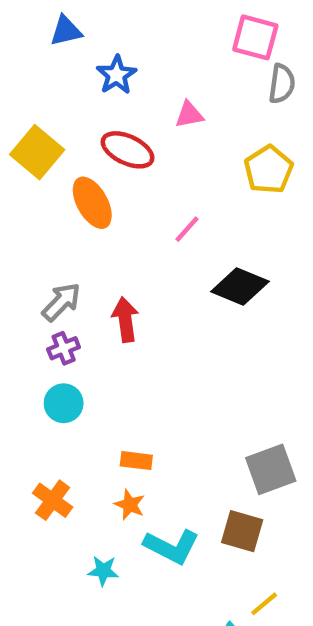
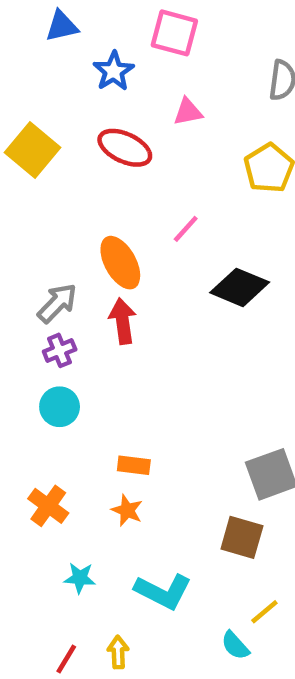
pink square: (255, 37) -> (174, 33), moved
orange ellipse: (92, 203) -> (120, 263), moved
cyan L-shape: (172, 546) -> (163, 591), moved
cyan star: (103, 571) -> (80, 578), moved

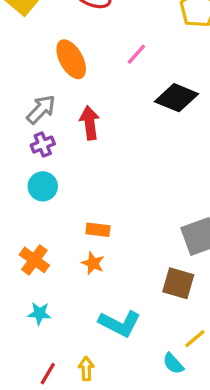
orange ellipse: (120, 263) -> (71, 59), moved
cyan star: (80, 578) -> (39, 313), moved

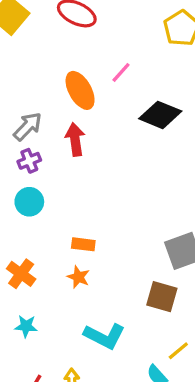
orange ellipse: (71, 59) -> (80, 90), moved

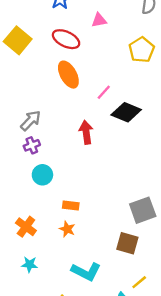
pink line: (121, 72) -> (104, 92), moved
orange ellipse: (80, 90) -> (68, 75), moved
red arrow: (75, 140) -> (86, 132), moved
cyan circle: (29, 202) -> (42, 175), moved

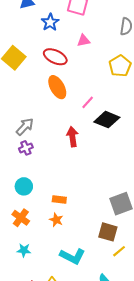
cyan circle: (42, 175) -> (24, 186), moved
yellow line: (139, 282) -> (119, 251), moved

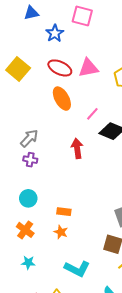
pink triangle: (84, 41) -> (88, 68), moved, size x1.5
purple cross: (26, 148) -> (30, 160), turned 32

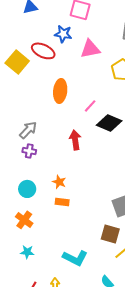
blue star: (55, 33) -> (63, 34), moved, turned -30
red ellipse: (60, 68) -> (43, 51), moved
pink triangle: (88, 68) -> (90, 49), moved
orange ellipse: (62, 99) -> (60, 91), turned 35
orange star: (61, 232) -> (59, 182), moved

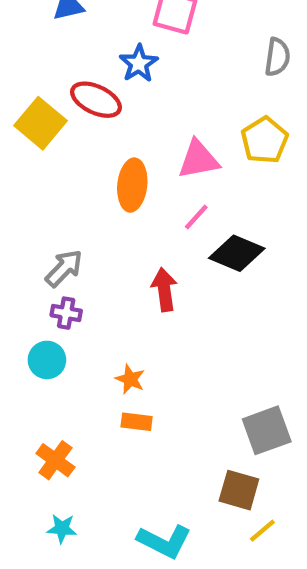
blue star: (63, 34) -> (139, 63), turned 30
pink triangle: (90, 49) -> (198, 159), moved
cyan circle: (27, 189) -> (47, 360), moved

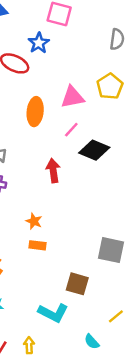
gray square: (267, 430) -> (111, 250), turned 32
brown square: (239, 490) -> (77, 284), moved
yellow line: (262, 531) -> (116, 316), moved

